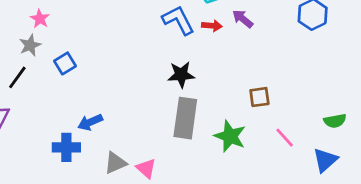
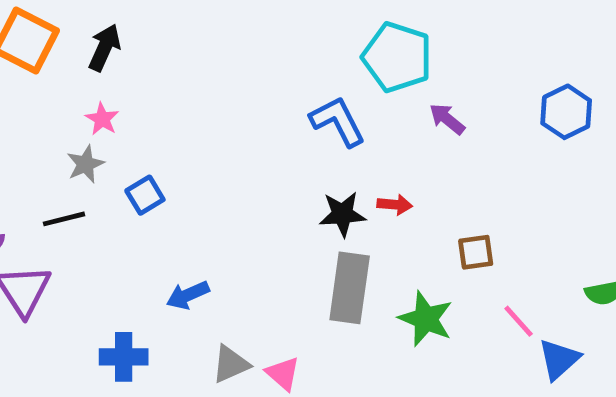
red arrow: (212, 26) -> (395, 205), moved
black line: (17, 77) -> (64, 219), turned 40
blue cross: (66, 147) -> (124, 357), moved
blue triangle: (325, 160) -> (559, 359), moved

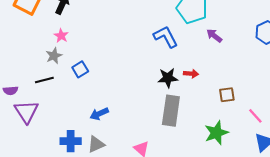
green star: (426, 319) -> (216, 133), moved, turned 30
pink line: (519, 321) -> (255, 116), moved
gray triangle: (231, 364) -> (96, 144), moved

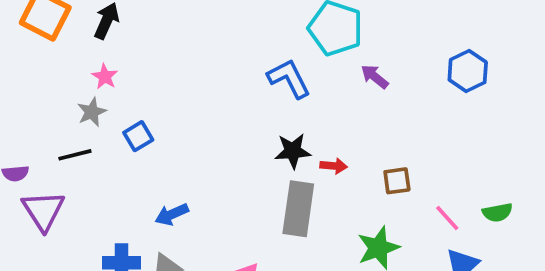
red arrow: (191, 74) -> (334, 166), moved

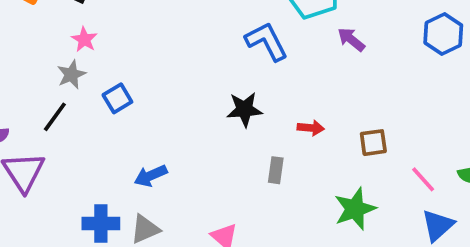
black star: (293, 151) -> (244, 109), moved
black line: (75, 155) -> (55, 117), turned -40
gray rectangle: (298, 209) -> (276, 170), size x0.5

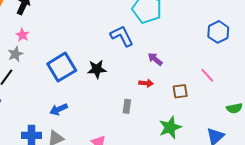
purple arrow: (351, 39) -> (155, 59), moved
blue square: (117, 98) -> (62, 67), moved, size x1.8
black star: (244, 109) -> (97, 69), moved
pink line: (423, 179) -> (207, 75), moved

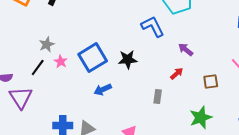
pink star: (22, 35) -> (61, 62), moved
red arrow: (146, 83) -> (177, 74), turned -48
blue arrow: (59, 109) -> (103, 90), moved

